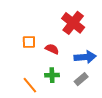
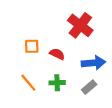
orange line: (30, 85) -> (28, 83), moved

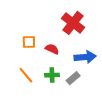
gray rectangle: (89, 87) -> (73, 78), moved

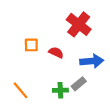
orange line: (26, 75) -> (20, 90), moved
green cross: (52, 75) -> (60, 90), moved

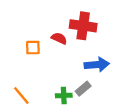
red cross: (79, 24) -> (83, 26), turned -30
red semicircle: (56, 52) -> (59, 38), moved

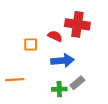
blue arrow: (97, 65) -> (62, 60), moved
orange line: (21, 95) -> (15, 80), moved, turned -54

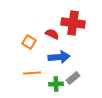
orange square: (31, 45) -> (29, 42), turned 32
orange line: (15, 80) -> (32, 73), moved

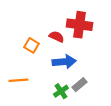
orange line: (32, 73) -> (18, 80), moved
green cross: (56, 84) -> (61, 91), turned -32

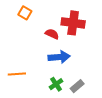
orange square: (32, 45) -> (25, 13), moved
gray rectangle: (79, 85) -> (77, 86), moved

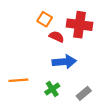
orange square: (25, 13) -> (45, 19), moved
green cross: (56, 84) -> (52, 89), moved

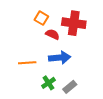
orange line: (18, 80) -> (27, 63), moved
gray rectangle: (84, 93) -> (70, 87), moved

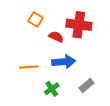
orange square: (41, 18) -> (35, 19), moved
gray rectangle: (70, 87) -> (86, 86), moved

